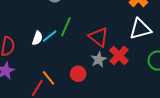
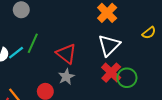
white triangle: (140, 29) -> (109, 45), turned -30
red cross: (119, 55) -> (111, 73), moved

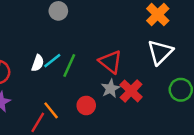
green line: (33, 43) -> (69, 65), moved
red cross: (111, 73) -> (131, 91), moved

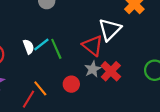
white triangle: (160, 52) -> (110, 30), moved
white semicircle: (38, 63) -> (29, 47), turned -40
green line: (69, 65) -> (56, 49), turned -48

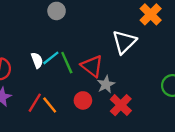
red triangle: (93, 46) -> (92, 66), moved
red cross: (111, 71) -> (121, 105), moved
red line: (29, 99) -> (35, 103), moved

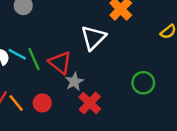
cyan line: (51, 58) -> (17, 54), turned 66
red circle: (83, 100) -> (42, 103), moved

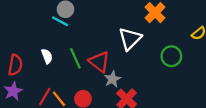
cyan line: (17, 54) -> (60, 21), moved
green circle: (143, 83) -> (171, 56), moved

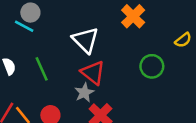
white triangle: (130, 39) -> (86, 40), moved, turned -30
red triangle: (99, 62) -> (93, 73), moved

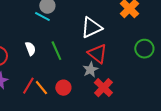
white triangle: (86, 40) -> (91, 28), turned 50

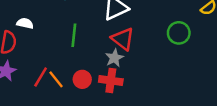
white semicircle: (30, 49) -> (25, 23), moved, turned -56
green line: (56, 51) -> (74, 35), turned 30
red cross: (103, 88) -> (111, 81), moved, turned -36

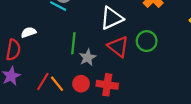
white semicircle: (25, 23) -> (29, 32), turned -32
green circle: (179, 33) -> (147, 41), moved
gray star: (114, 58) -> (88, 57), moved

